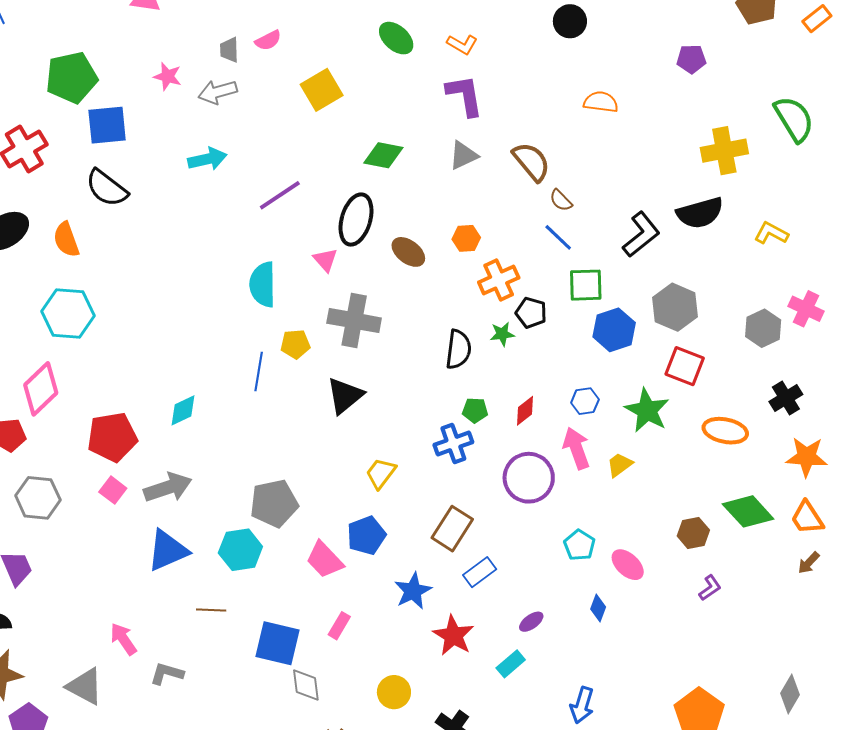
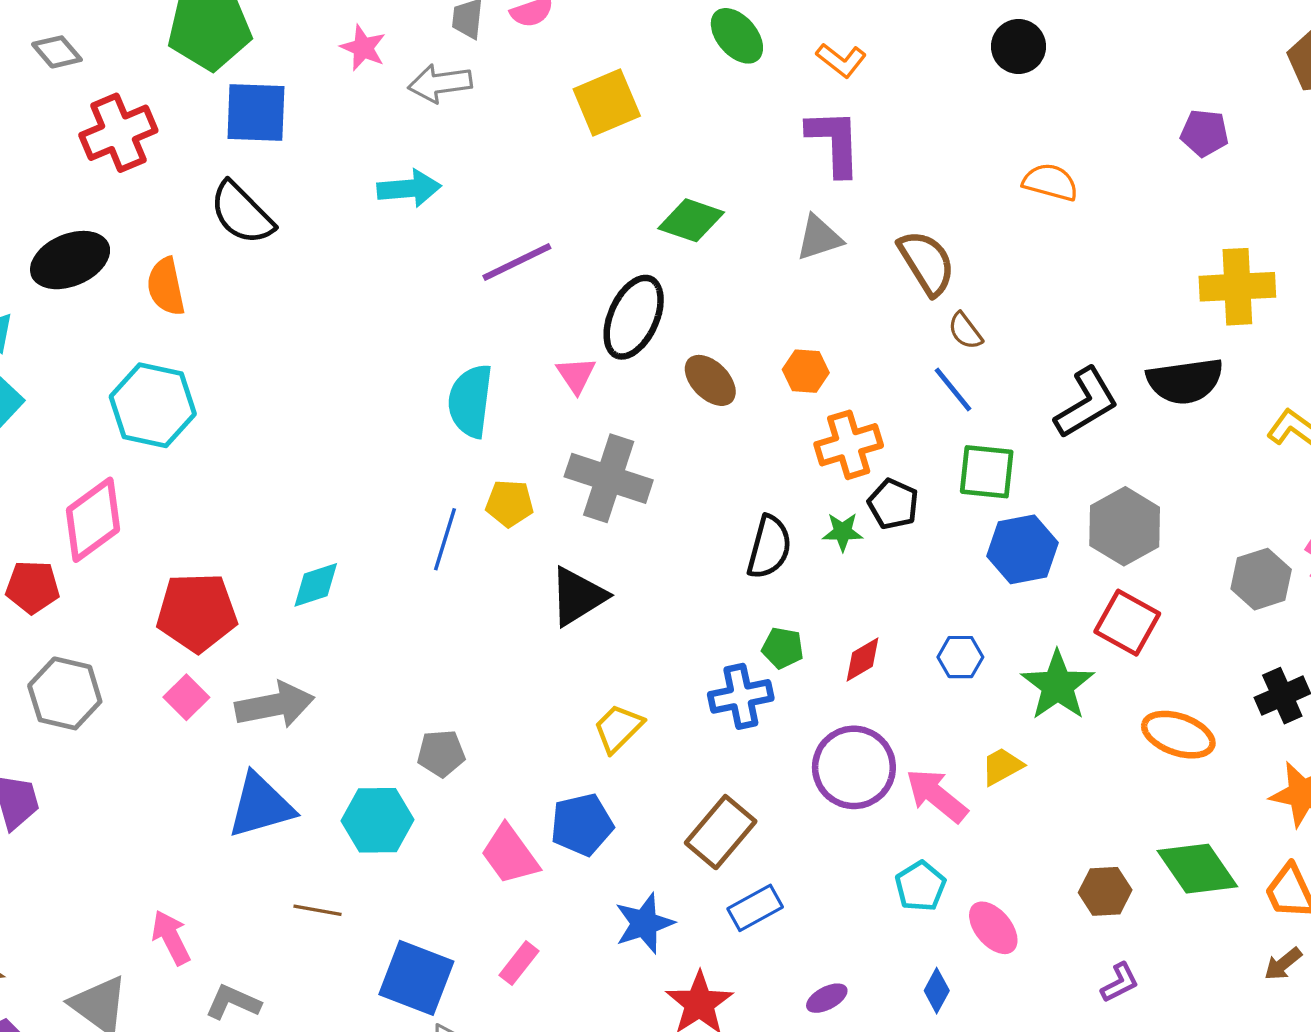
pink arrow: (576, 448) -> (937, 796), moved, turned -39
gray pentagon: (274, 503) -> (441, 753), size x0.6

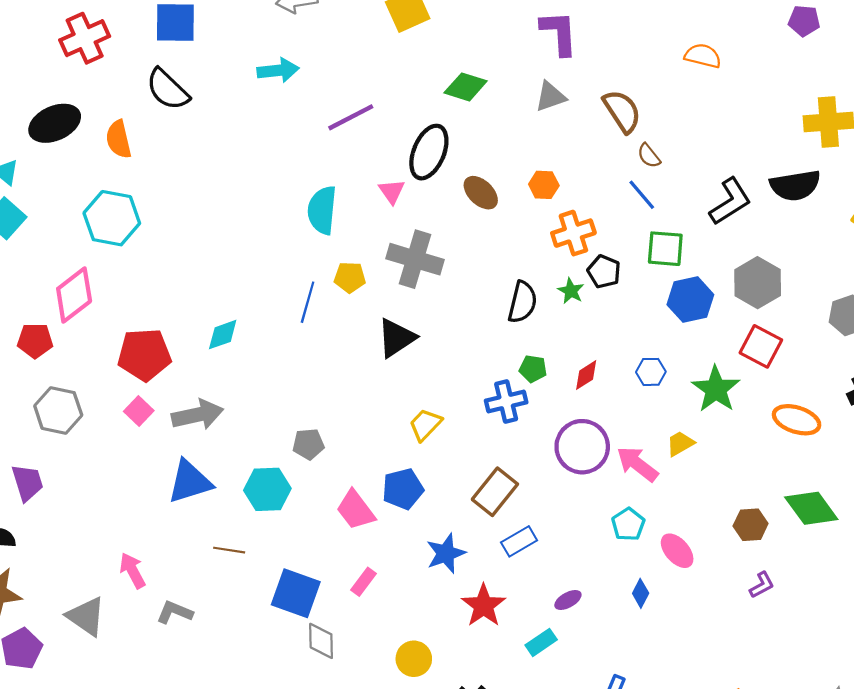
green star: (843, 532) -> (571, 291), turned 30

